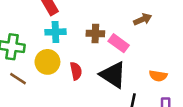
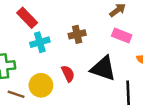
pink rectangle: (119, 43) -> (122, 36), moved
yellow circle: (47, 62) -> (41, 85), moved

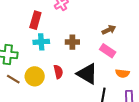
red rectangle: (27, 18) -> (35, 20), turned 48

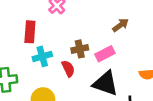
pink rectangle: (108, 51) -> (105, 54), moved, turned -49
red semicircle: (58, 72) -> (68, 69), moved

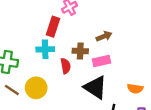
brown arrow: (121, 25) -> (104, 36), moved
red rectangle: (30, 32) -> (53, 27), moved

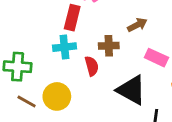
pink rectangle: (102, 61) -> (156, 58), moved, turned 42

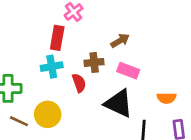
pink rectangle: (156, 58) -> (128, 71), moved

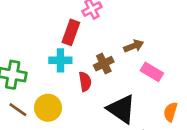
brown cross: (94, 62) -> (104, 64), turned -30
pink rectangle: (128, 71) -> (152, 72), moved
orange semicircle: (166, 98) -> (170, 112), turned 96

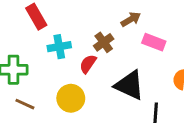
red rectangle: (71, 32) -> (36, 17), moved, turned -40
red semicircle: (85, 82) -> (88, 64), turned -126
yellow circle: (48, 108) -> (71, 98), moved

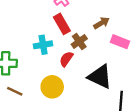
red rectangle: (36, 17) -> (62, 24), moved

